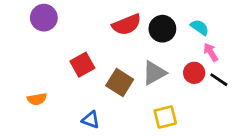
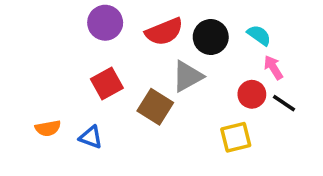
purple circle: (44, 18) -> (105, 23), moved
gray triangle: (154, 73) -> (187, 76), moved
yellow square: (165, 117) -> (236, 137), moved
blue triangle: (91, 120) -> (91, 137), moved

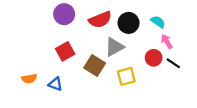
yellow square: (236, 137) -> (126, 76), moved

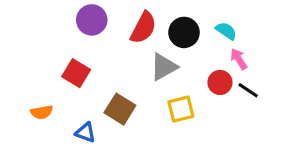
red semicircle: (100, 20) -> (143, 28), turned -40
red square: (65, 51) -> (76, 73), moved, turned -30
brown square: (95, 65) -> (120, 109), moved
blue triangle: (55, 84) -> (85, 133), moved

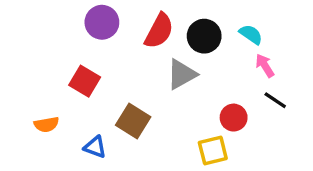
red circle: (220, 82) -> (234, 118), moved
yellow square: (181, 109) -> (213, 150), moved

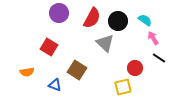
gray triangle: (182, 74) -> (105, 43), turned -48

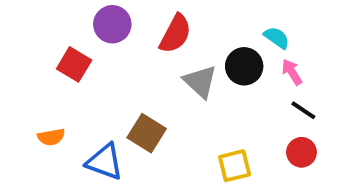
black circle: (118, 21) -> (244, 66), moved
red square: (49, 47) -> (74, 64), moved
red circle: (135, 68) -> (301, 152), moved
blue triangle: (55, 85) -> (105, 162), size x1.5

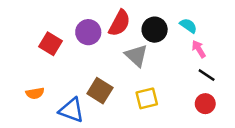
purple circle: (112, 24) -> (88, 32), moved
black circle: (244, 66) -> (155, 30), moved
yellow square: (235, 166) -> (147, 98), moved

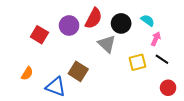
pink arrow: (199, 49) -> (156, 39), turned 56
orange semicircle: (35, 93) -> (27, 73), turned -48
yellow square: (147, 98) -> (137, 62), moved
red circle: (205, 104) -> (168, 88), moved

